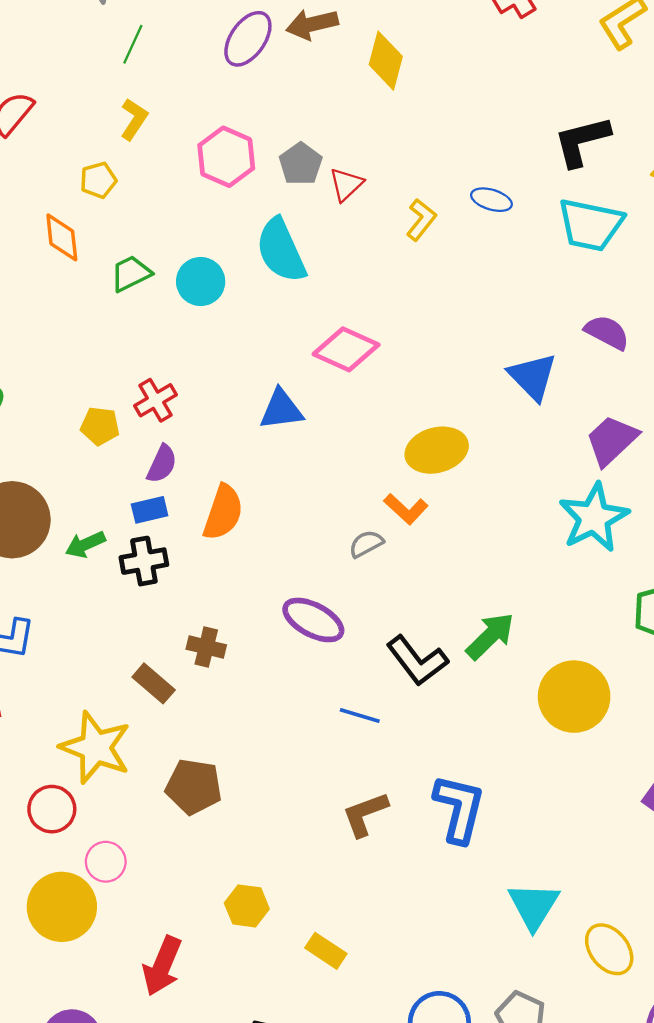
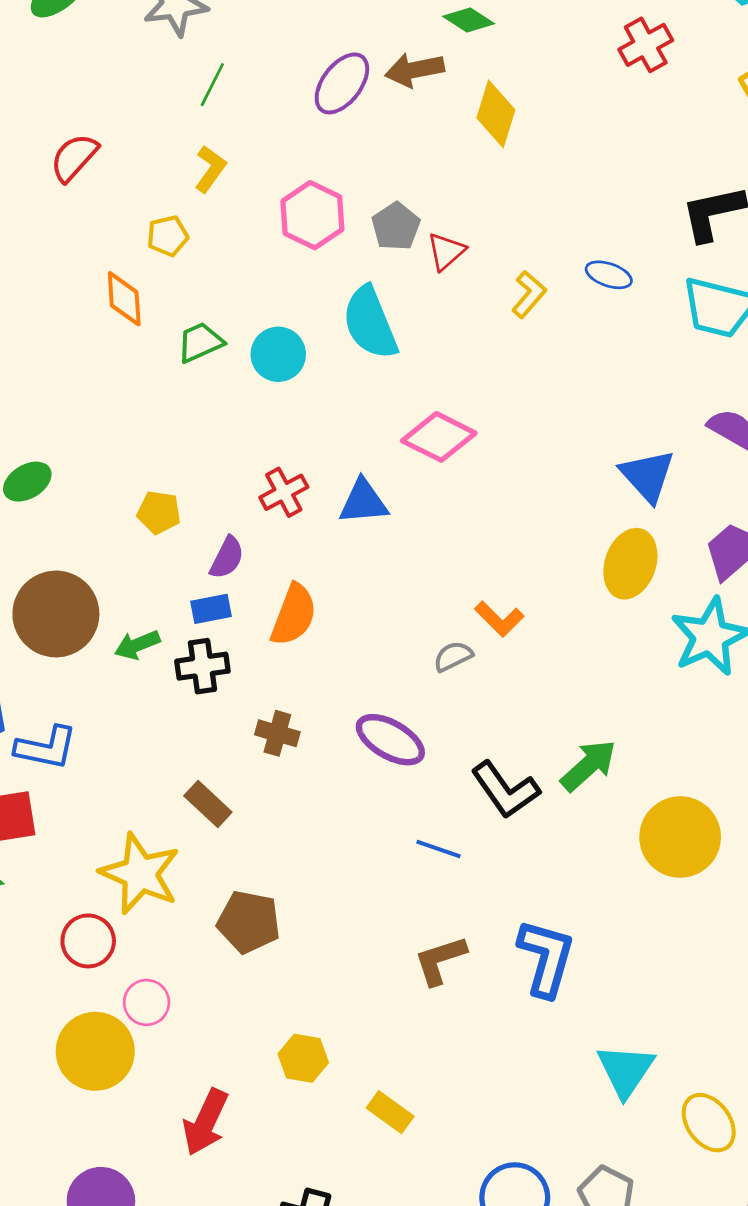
red cross: (155, 400) -> (284, 492), moved
yellow ellipse: (437, 450) -> (630, 564), moved, turned -58
brown cross: (206, 647) -> (277, 733), moved

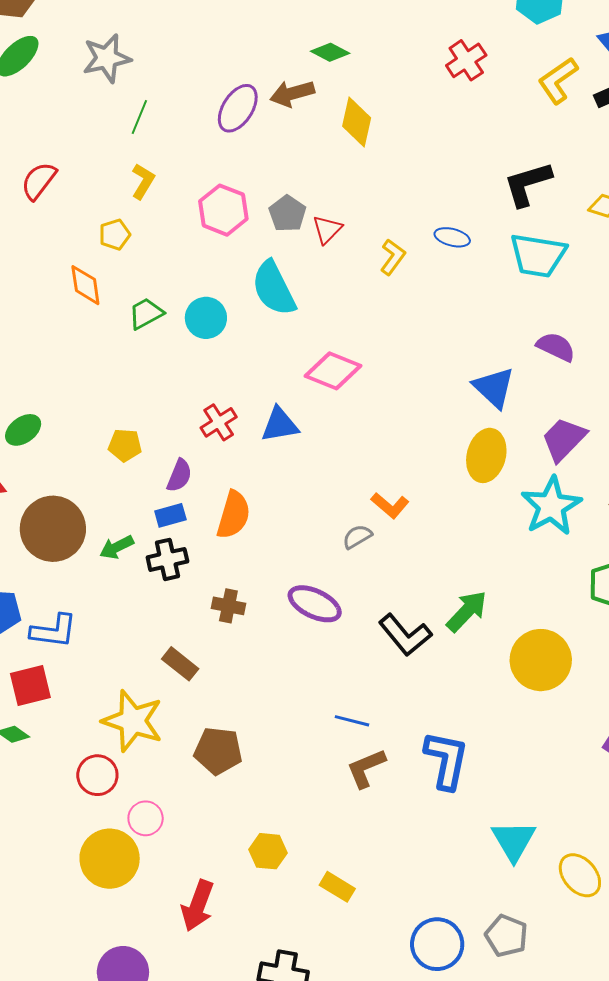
blue line: (438, 849) -> (352, 721), moved

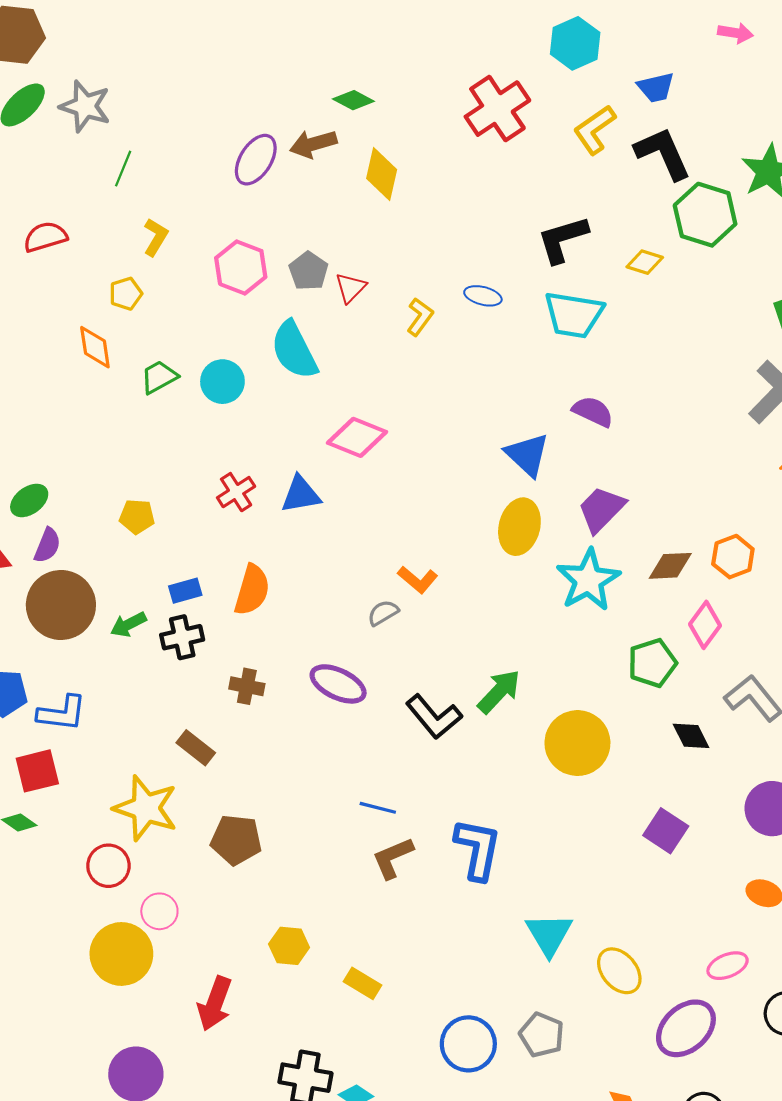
gray star: (107, 58) -> (85, 106), moved, turned 30
red cross: (466, 60) -> (497, 109), size x1.5
green line: (139, 117) -> (123, 169), moved
red semicircle: (39, 181) -> (45, 237), turned 36
purple semicircle: (179, 476) -> (47, 545), moved

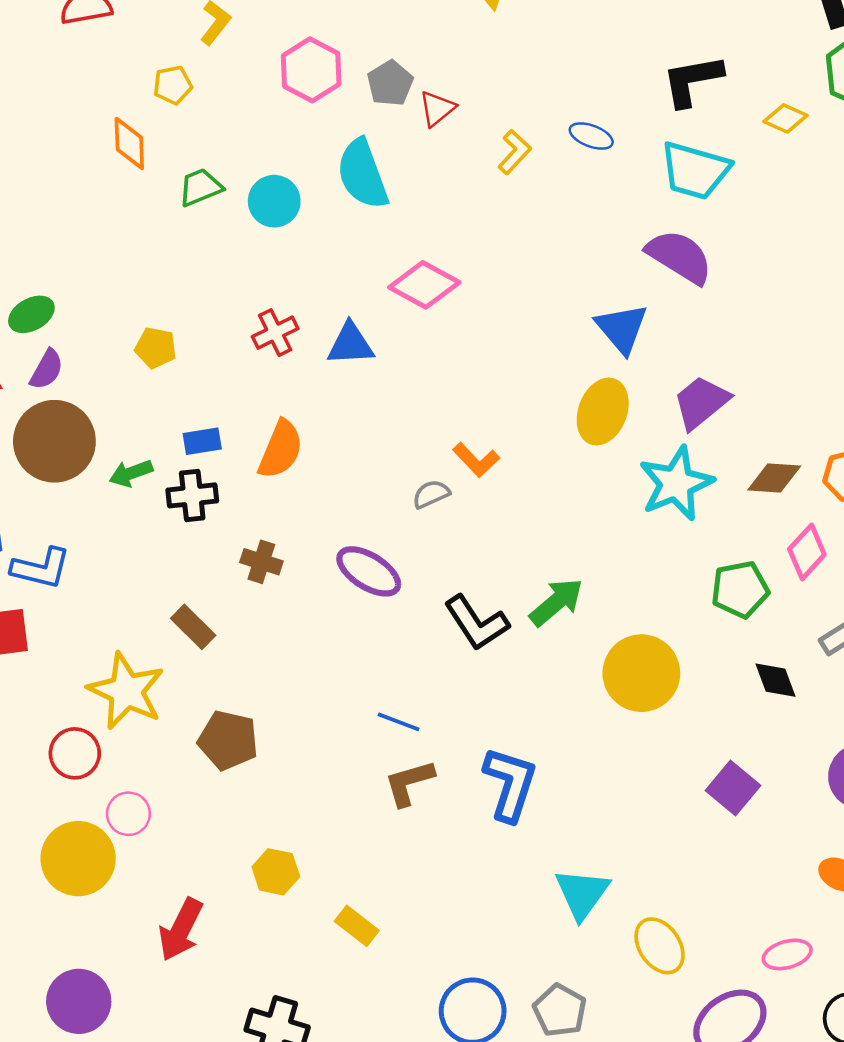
purple semicircle: (593, 412) -> (679, 257), moved, size x1.4

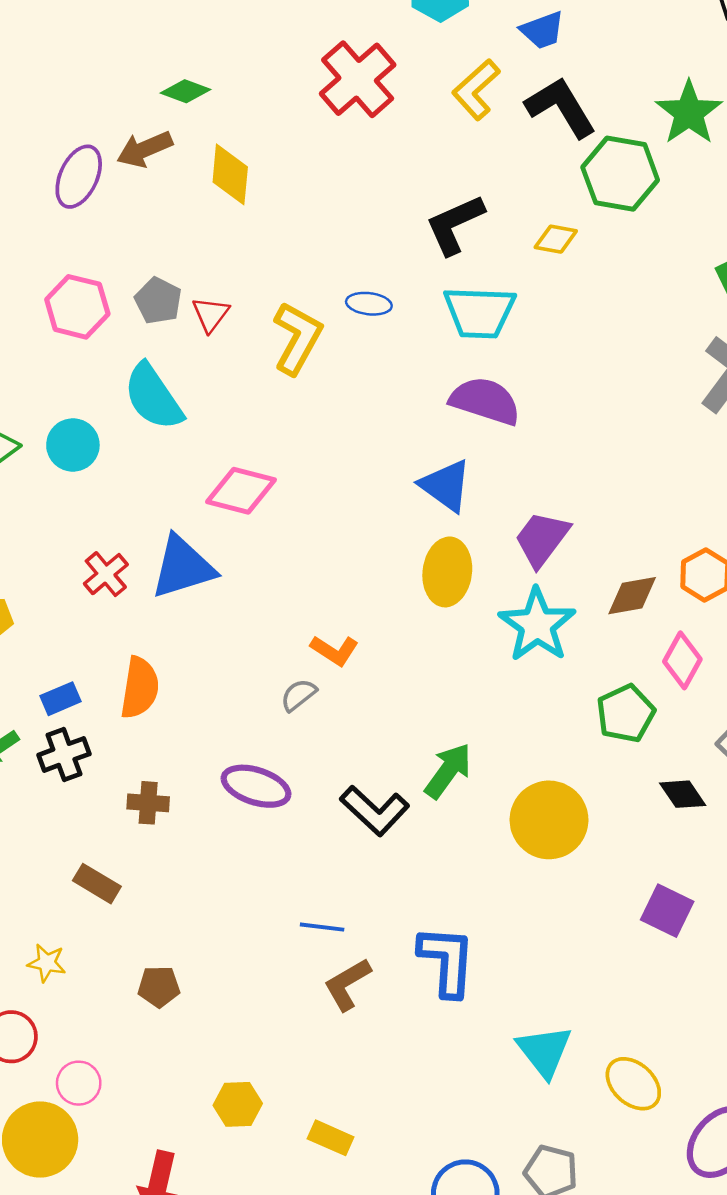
yellow L-shape: (515, 152) -> (297, 338), size x1.6
blue triangle: (351, 344) -> (183, 567), size x1.4
yellow star: (126, 691) -> (47, 963), size x0.5
brown pentagon: (228, 740) -> (159, 987), size x0.7

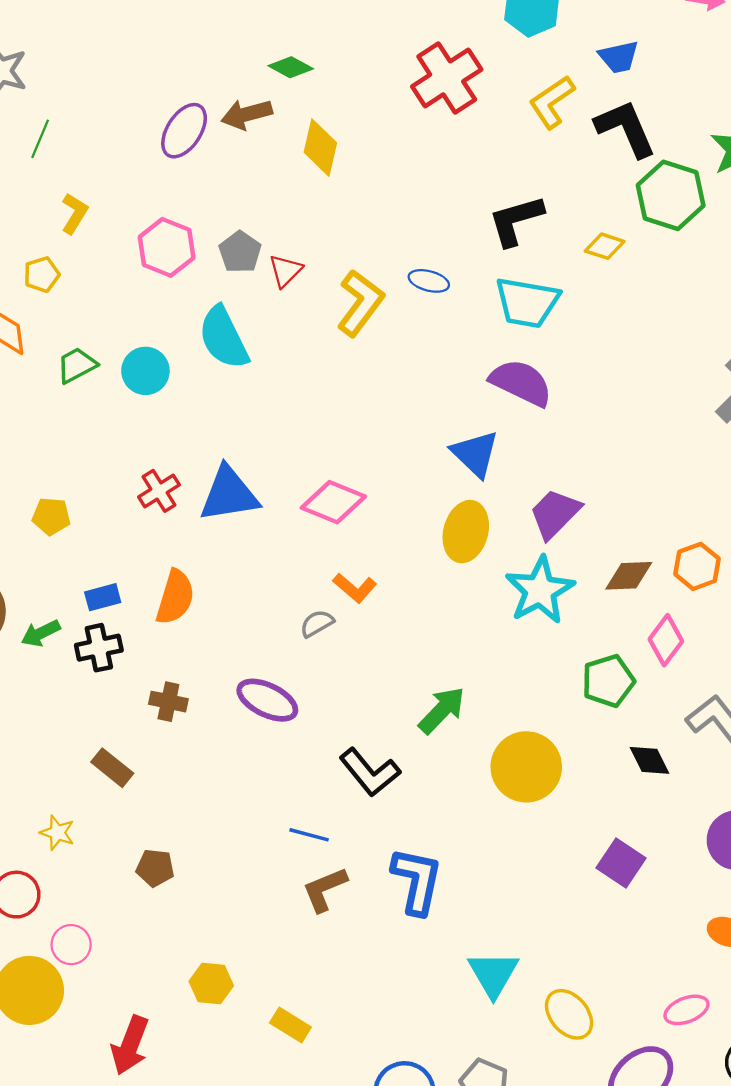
pink diamond: (241, 491) -> (333, 502), moved
black L-shape: (375, 811) -> (370, 772), moved

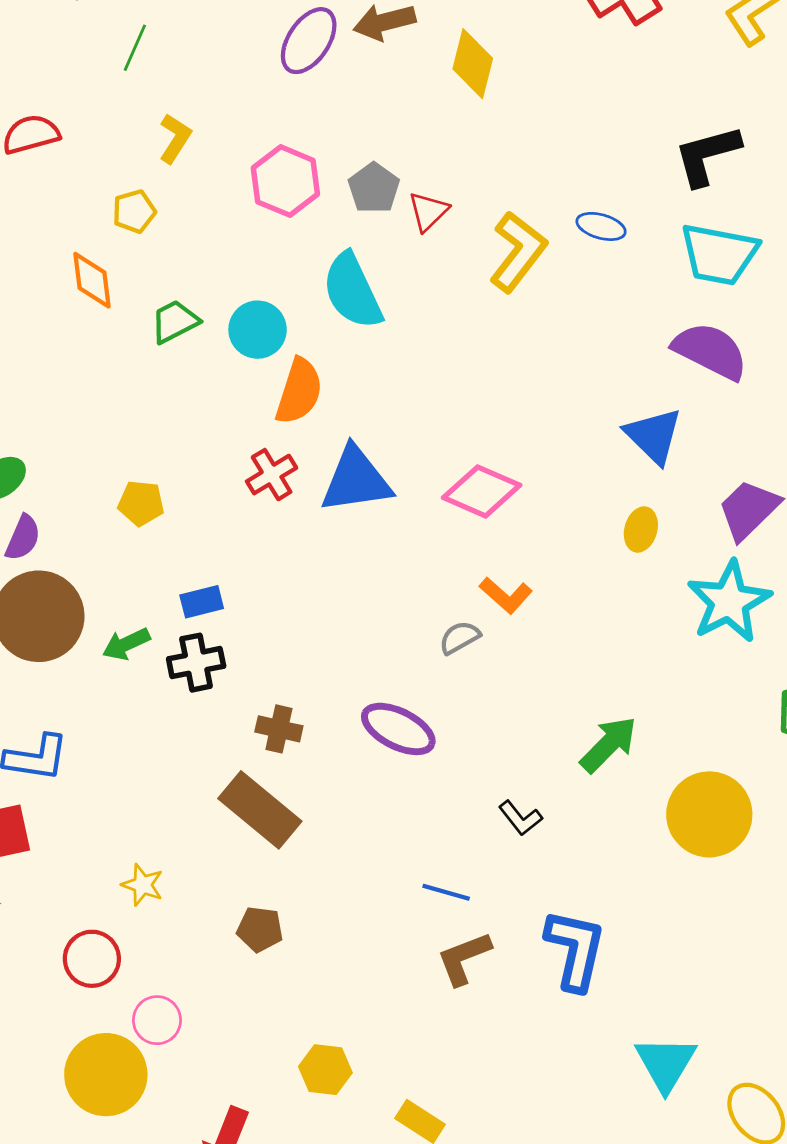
yellow ellipse: (466, 532) -> (641, 529), size x0.6
orange semicircle: (175, 597) -> (299, 391), moved
brown rectangle: (112, 768) -> (260, 810), moved, size x1.6
black L-shape: (370, 772) -> (520, 818), size x0.6

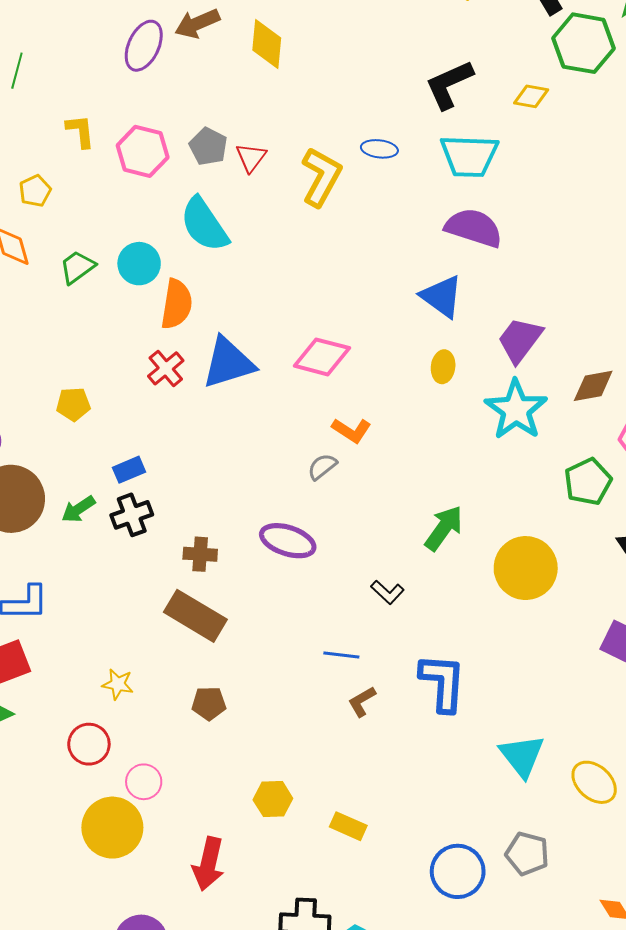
yellow L-shape: (175, 138) -> (80, 131), moved, turned -30
brown L-shape: (464, 958) -> (362, 702), size x0.7

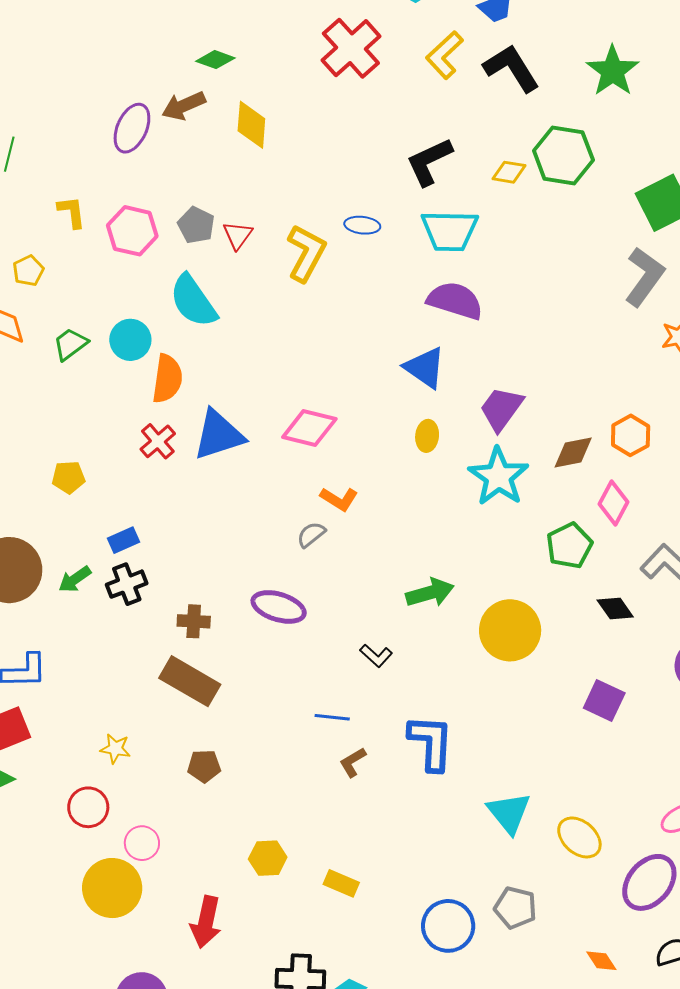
green hexagon: (583, 43) -> (563, 155), moved
green arrow: (444, 528) -> (430, 593), turned 39

